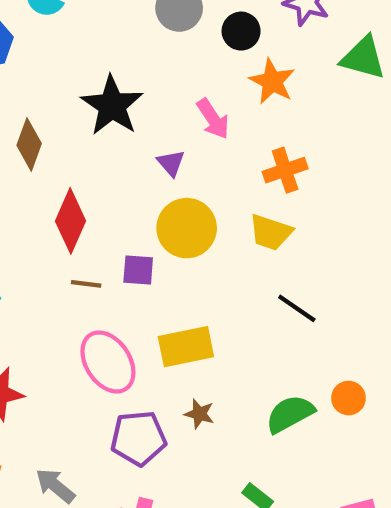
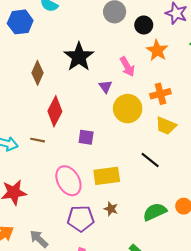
yellow circle: (187, 228) -> (128, 109), moved
yellow trapezoid: (271, 232) -> (166, 126), moved
brown line: (86, 284) -> (38, 140), moved
black line: (297, 308) -> (150, 160), moved

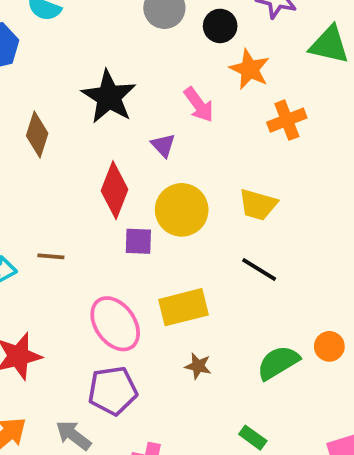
orange cross: (160, 94) -> (287, 120), moved
yellow circle: (128, 109) -> (182, 210), moved
red diamond: (55, 111) -> (114, 190), moved
yellow trapezoid: (166, 126) -> (258, 205), moved
purple pentagon: (81, 219) -> (113, 391), moved

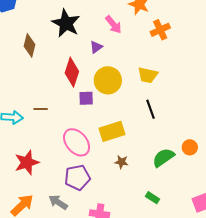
purple triangle: (163, 145) -> (96, 47), turned 40
black line: (259, 269) -> (150, 109), turned 42

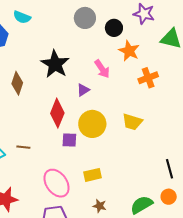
black line: (150, 109) -> (169, 169), moved
yellow rectangle: (112, 131) -> (92, 175), size x0.7

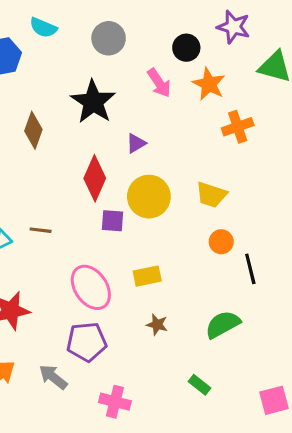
gray circle: (85, 18) -> (109, 38), moved
pink arrow: (102, 69) -> (159, 83), moved
black line: (169, 169) -> (250, 269), moved
orange circle: (169, 197) -> (221, 242), moved

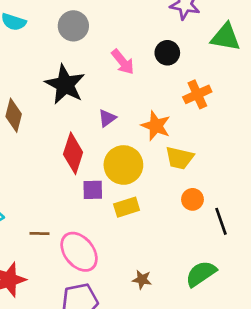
black circle: (186, 48) -> (167, 53), moved
orange star: (209, 84) -> (156, 126), moved
brown line: (41, 230) -> (39, 234), moved
yellow rectangle: (147, 276) -> (127, 207), moved

